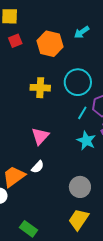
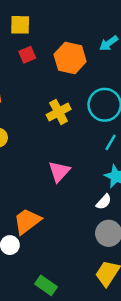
yellow cross: (40, 88) -> (59, 112), turned -30
white semicircle: (38, 167) -> (104, 202), moved

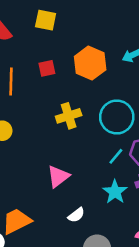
red square: (27, 55) -> (47, 68), moved
white semicircle: (104, 202) -> (76, 215), moved

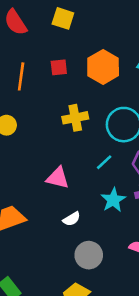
cyan line: (116, 156) -> (104, 162), moved
pink triangle: (58, 176) -> (58, 178), turned 45

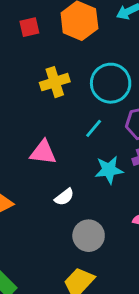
cyan star: (113, 200) -> (109, 170), turned 30

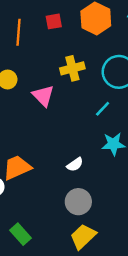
pink triangle: (43, 152) -> (43, 96), moved, turned 35
gray circle: (89, 236) -> (78, 202), moved

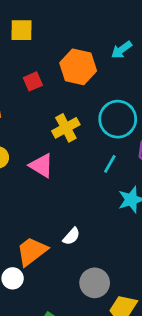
white semicircle: (75, 165) -> (71, 236), moved
gray circle: (78, 202) -> (95, 283), moved

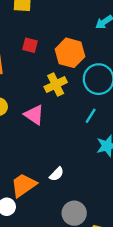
orange hexagon: (78, 67) -> (70, 53), moved
red square: (33, 81) -> (30, 45), turned 35

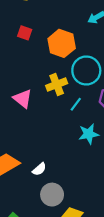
yellow cross: (56, 85) -> (57, 85), moved
white semicircle: (57, 174) -> (39, 169), moved

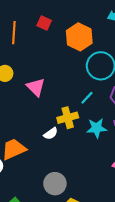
yellow cross: (57, 85) -> (68, 118), moved
white semicircle: (39, 169) -> (51, 134), moved

